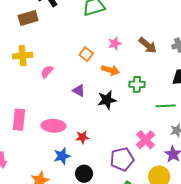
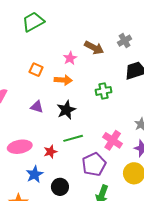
pink star: (115, 43) -> (70, 58), moved
green cross: (137, 84) -> (104, 91), moved
green line: (166, 106) -> (73, 138), moved

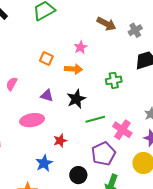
brown arrow: (94, 48) -> (106, 24), moved
green line: (73, 138) -> (95, 119), moved
pink ellipse: (20, 147) -> (32, 120), moved
black circle: (60, 187) -> (78, 175), moved

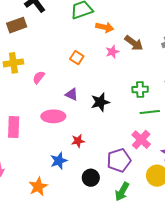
brown arrow: (106, 24) -> (134, 43), moved
orange arrow: (74, 69) -> (105, 27), moved
green line: (95, 119) -> (150, 112), moved

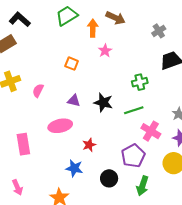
orange arrow: (105, 27) -> (93, 28), turned -90
brown arrow: (134, 43) -> (116, 18), moved
black star: (100, 102) -> (103, 102), turned -30
green line: (150, 112) -> (134, 110), moved
blue star: (59, 161) -> (74, 168), turned -30

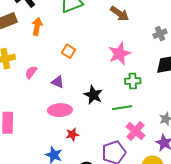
orange arrow: (93, 28) -> (37, 26), moved
pink star: (105, 51) -> (119, 54), moved, size x1.6
purple triangle: (74, 101) -> (58, 82), moved
pink ellipse: (60, 126) -> (60, 110), moved

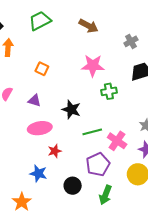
pink star: (119, 54) -> (93, 66), turned 30
green line: (122, 108) -> (92, 132), moved

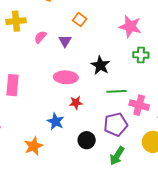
purple triangle: (34, 100) -> (65, 41), moved, turned 32
pink cross: (117, 141) -> (139, 105), turned -30

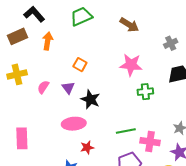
black star: (100, 65) -> (90, 99), moved

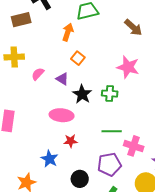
orange arrow: (48, 41) -> (68, 32), moved
purple triangle: (68, 88) -> (62, 79), turned -32
green cross: (145, 92) -> (110, 94), moved

